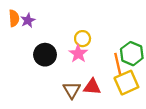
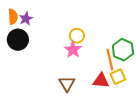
black circle: (45, 55) -> (18, 40), moved
yellow square: (126, 83) -> (118, 77), size x0.7
red triangle: (92, 87) -> (101, 81), moved

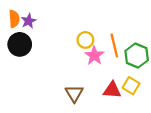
pink star: (73, 50) -> (94, 56), moved
orange line: (110, 60) -> (114, 46), moved
yellow square: (118, 77) -> (131, 86), turned -35

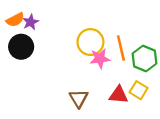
orange semicircle: (14, 19) -> (15, 20), turned 66
yellow circle: (85, 40) -> (90, 42), size x1.5
pink star: (94, 56) -> (100, 59), turned 30

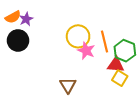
pink star: (100, 59) -> (86, 51), turned 30
red triangle: (119, 95) -> (116, 65), moved

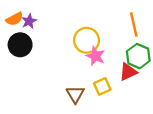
orange line: (104, 41) -> (134, 25), moved
red triangle: (116, 65) -> (128, 72), turned -30
yellow square: (120, 78) -> (102, 86), moved, turned 35

